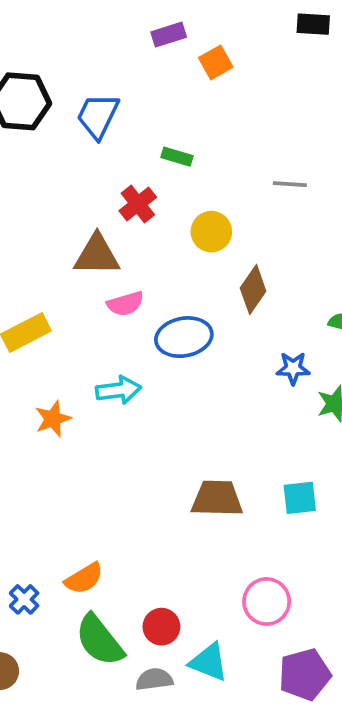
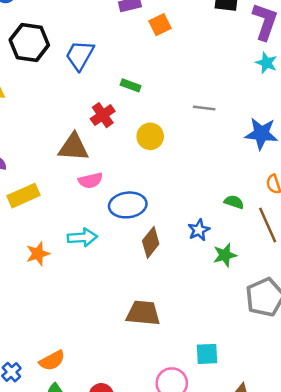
brown diamond: (253, 290) -> (151, 242), moved
blue star: (293, 368) -> (199, 230), turned -30
cyan square: (300, 498) -> (207, 354), moved

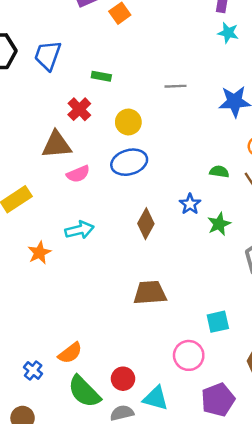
blue ellipse: (128, 205) -> (129, 162), moved

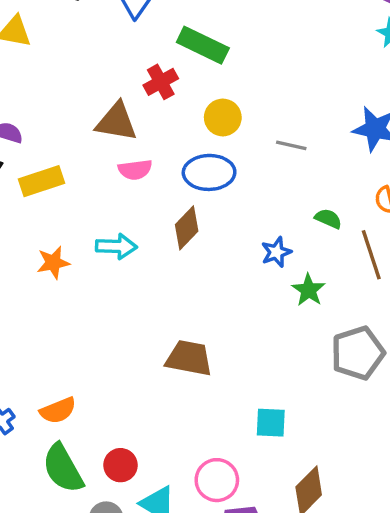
green rectangle: (101, 76) -> (203, 45), size x1.8
gray line: (176, 86) -> (291, 145), moved
brown diamond: (146, 224) -> (187, 228), moved
green star: (219, 224) -> (309, 290), turned -30
pink circle: (189, 355) -> (217, 480), moved

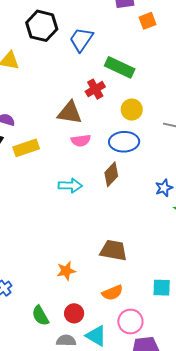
orange star: (53, 263) -> (66, 271), moved
orange semicircle: (58, 410) -> (112, 293), moved
green semicircle: (63, 468) -> (40, 316), size x0.7

